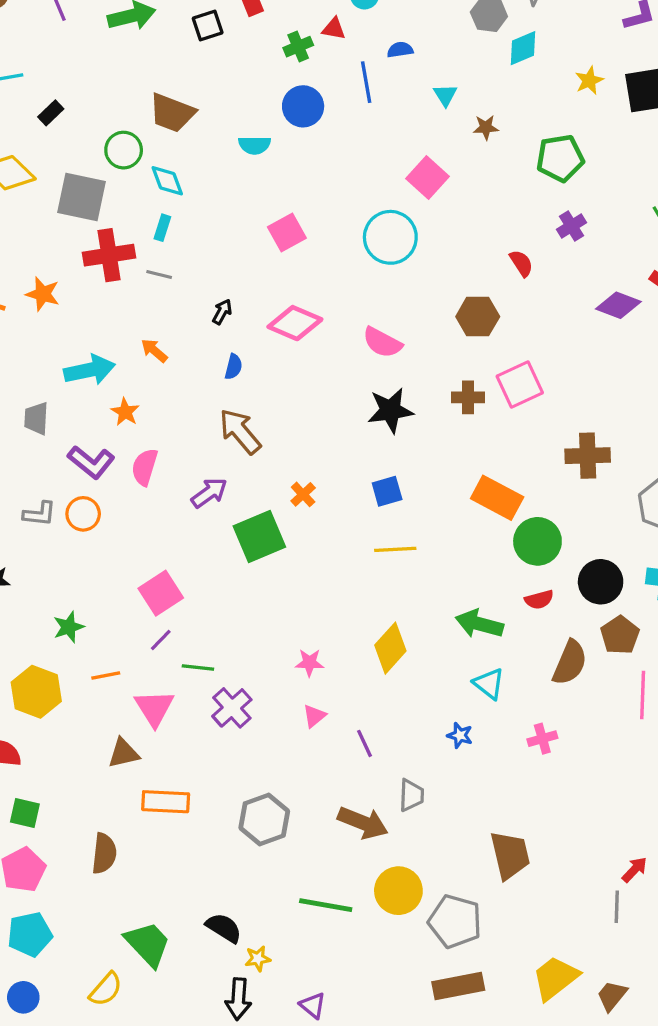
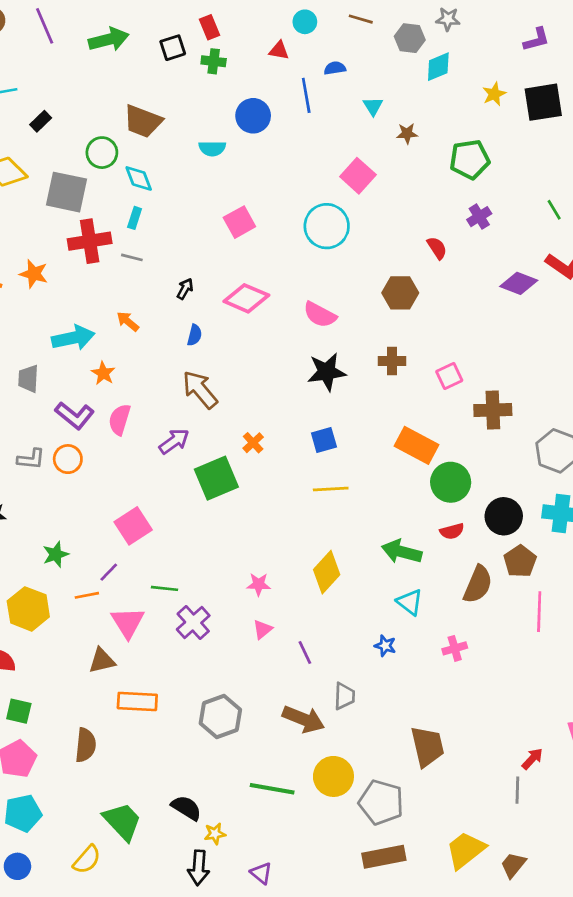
green cross: (298, 47) -> (214, 61), moved, turned 30
pink square: (520, 384) -> (449, 376), moved, size x0.7
purple line: (161, 640) -> (109, 572), moved

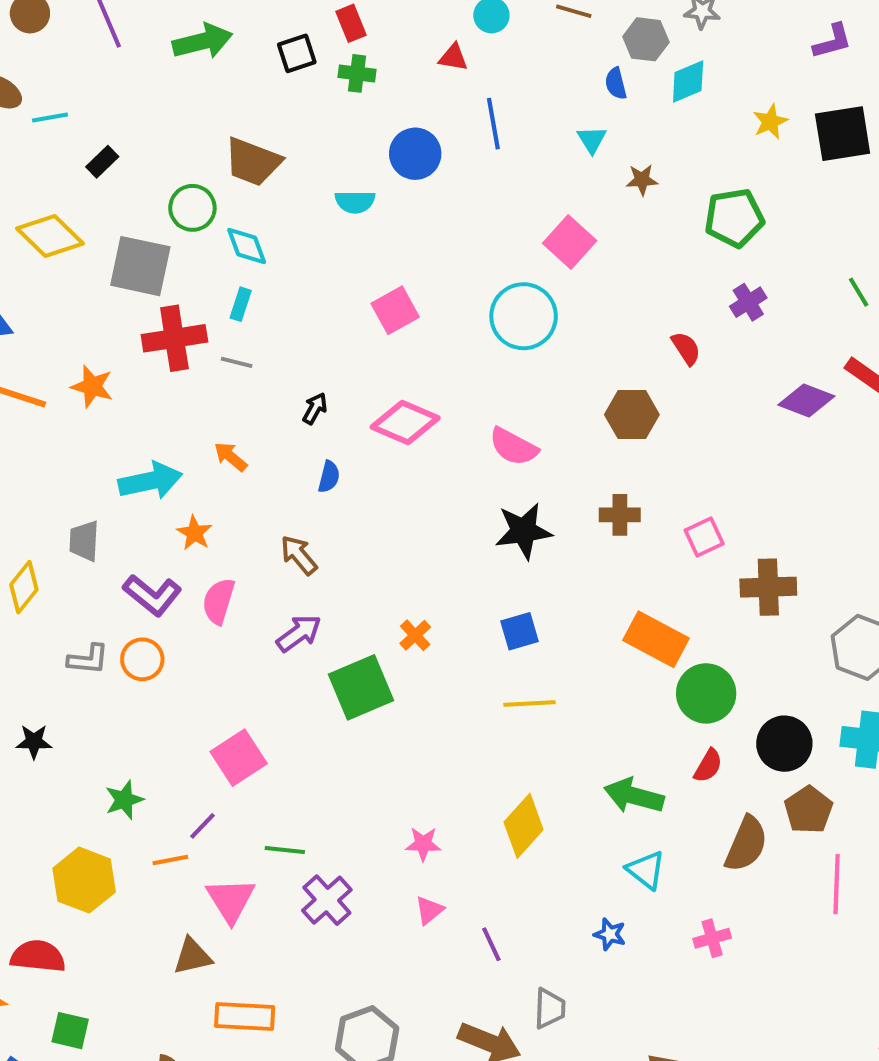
blue semicircle: (335, 68) -> (616, 83), moved, turned -95
brown arrow: (200, 390) -> (299, 555), moved, size x0.7
red semicircle: (452, 531) -> (708, 766), turned -45

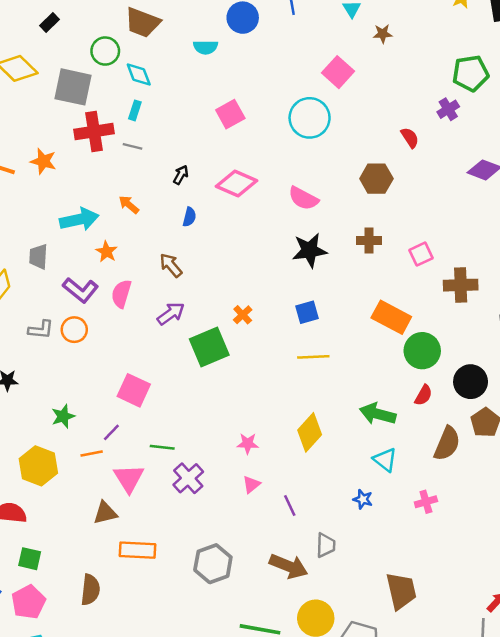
green pentagon: (734, 218) -> (471, 73), moved
pink square: (239, 758) -> (134, 390), turned -32

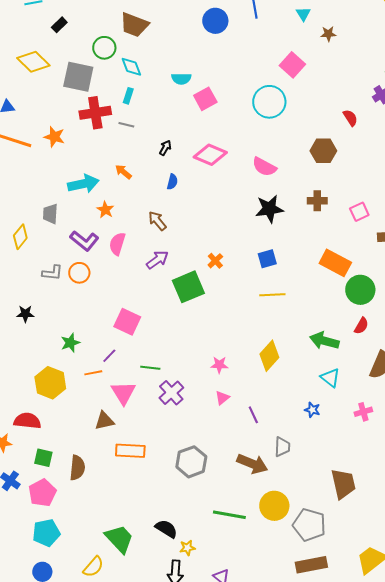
cyan semicircle: (206, 47) -> (181, 79), moved
brown semicircle: (90, 590) -> (77, 468), moved

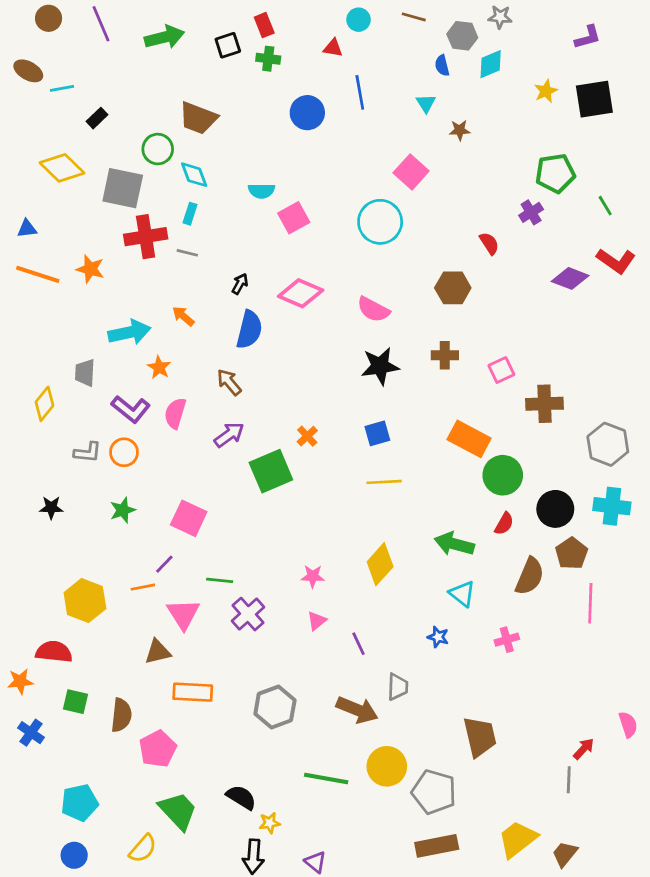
blue semicircle: (172, 182) -> (249, 330), size x1.8
green star: (70, 343) -> (123, 510), moved
pink pentagon: (42, 493) -> (158, 749), moved

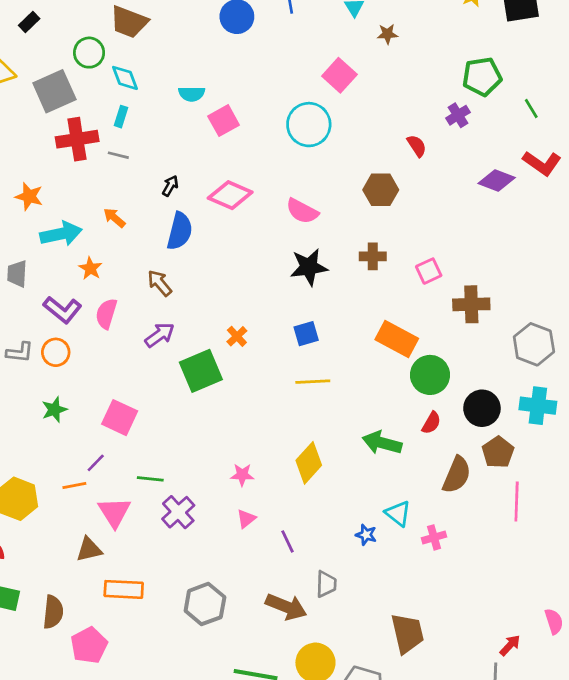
gray square: (123, 188) -> (54, 91), turned -36
orange star: (90, 269) -> (29, 196), moved
cyan triangle: (462, 594) -> (398, 513), moved

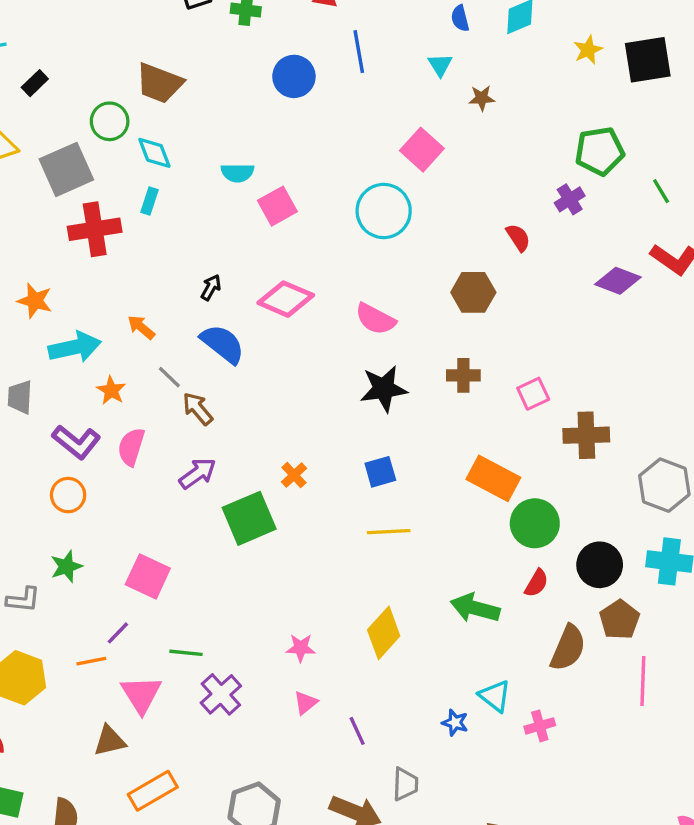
gray line: (118, 155) -> (169, 377), moved, turned 30
blue semicircle: (180, 231) -> (223, 344), turned -66
gray L-shape: (20, 352) -> (23, 600), moved
orange rectangle: (124, 589) -> (153, 791), turned -33

